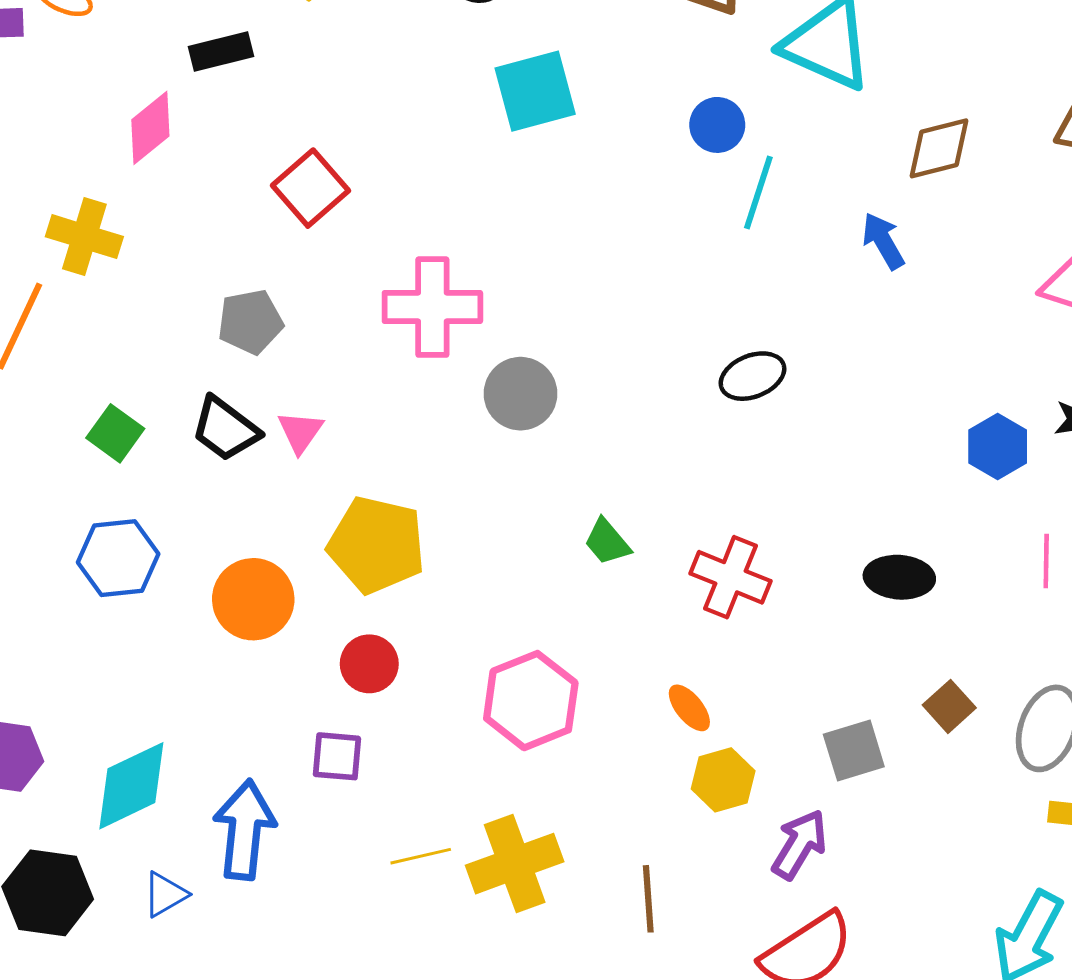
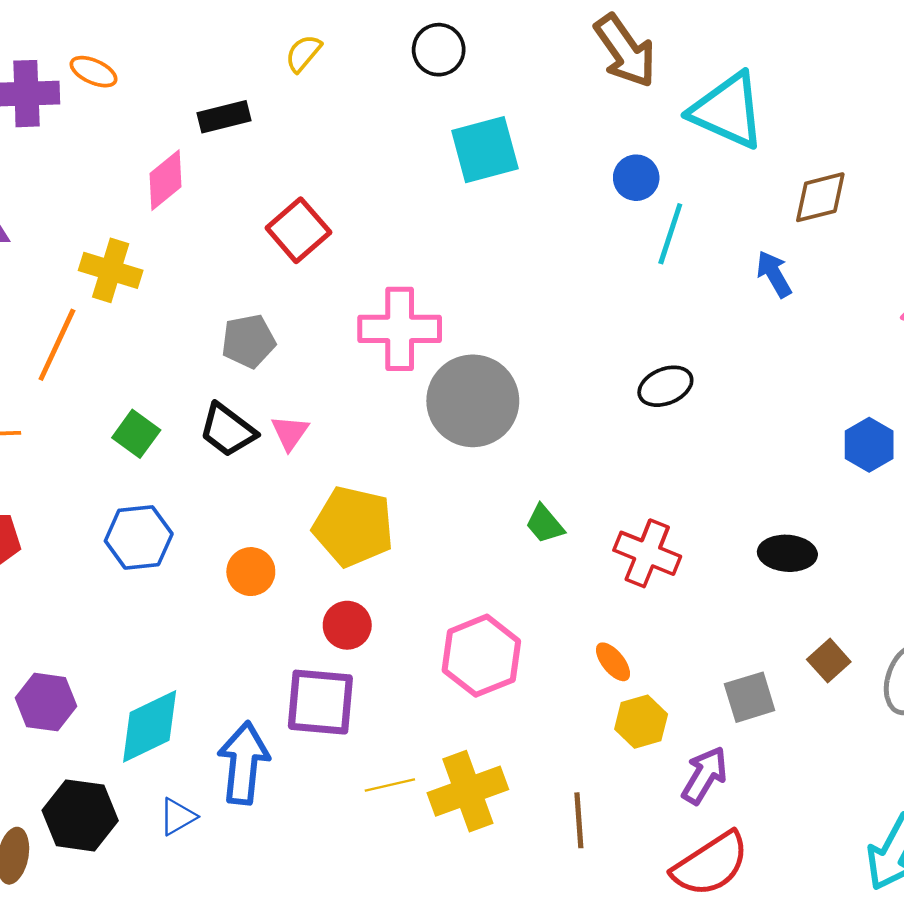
gray circle: (520, 394) -> (473, 401), size x1.5
orange circle: (253, 599) -> (251, 572), size x0.7
purple square: (337, 756) -> (320, 702), size x1.6

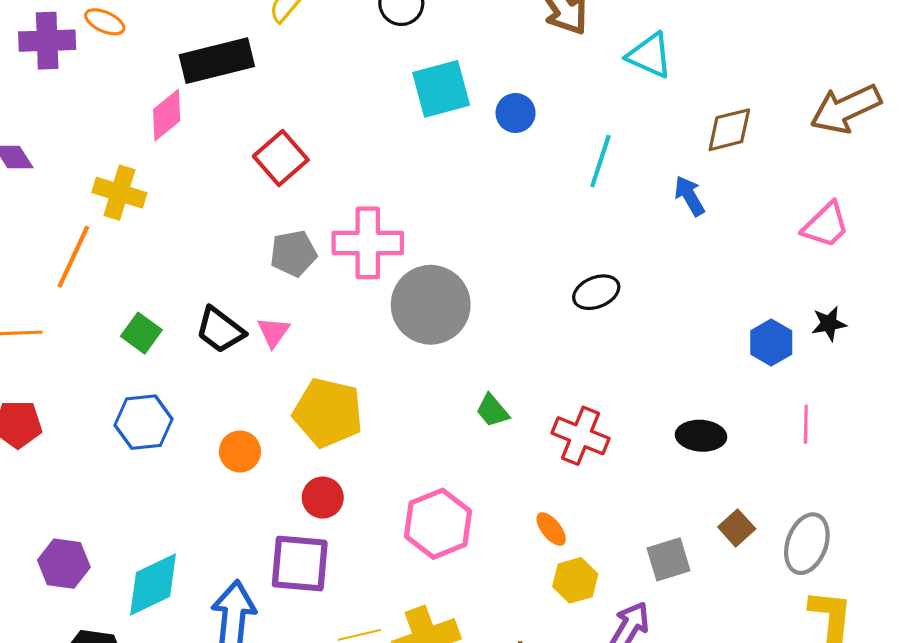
cyan triangle: (728, 111) -> (650, 55), size x0.7
black rectangle: (224, 117) -> (217, 61), size x1.6
blue circle: (636, 178) -> (516, 113), moved
gray pentagon: (248, 341) -> (293, 253), moved

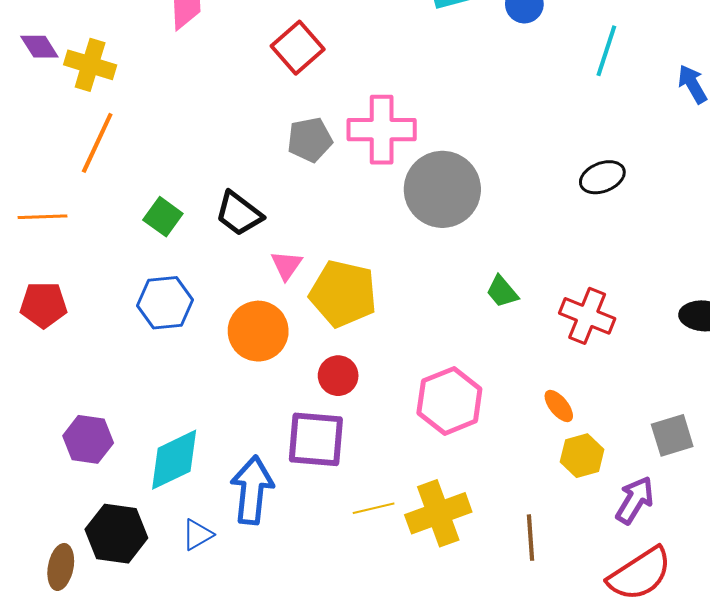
yellow cross: (119, 193) -> (90, 65), moved
pink triangle: (273, 332) -> (286, 265), moved
orange circle: (240, 451) -> (258, 331), size x1.5

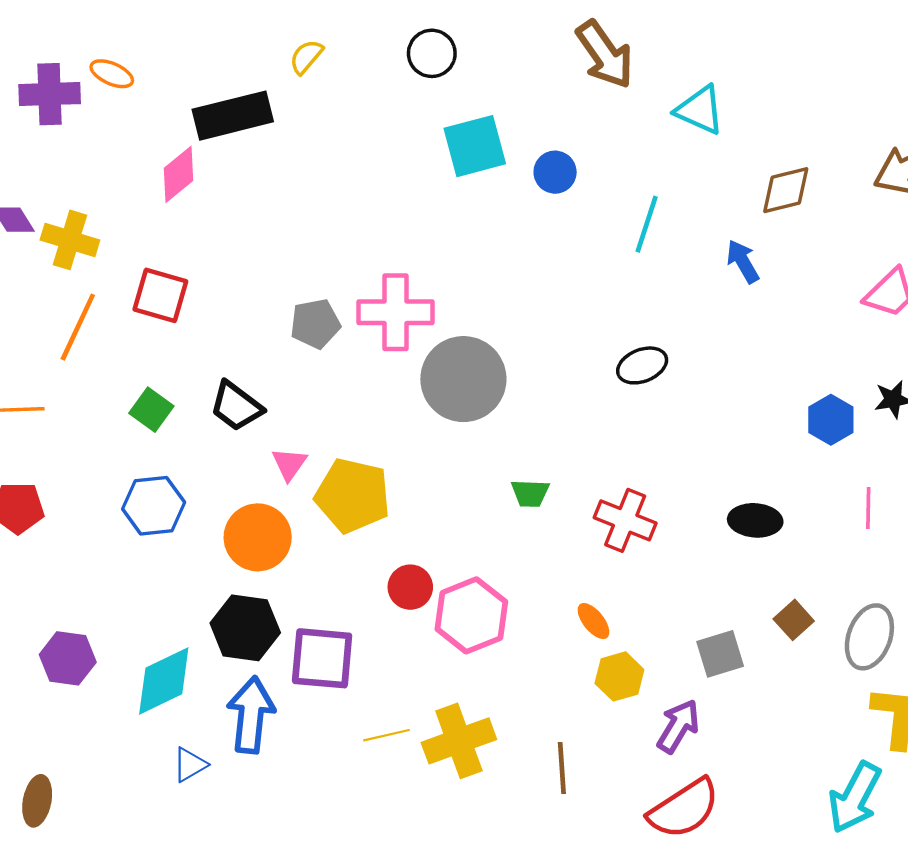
red square: (298, 48) -> (160, 295), moved, turned -33
green trapezoid: (502, 292) -> (530, 493), turned -48
red circle: (338, 376) -> (410, 587), moved
black hexagon: (116, 534) -> (245, 628), moved

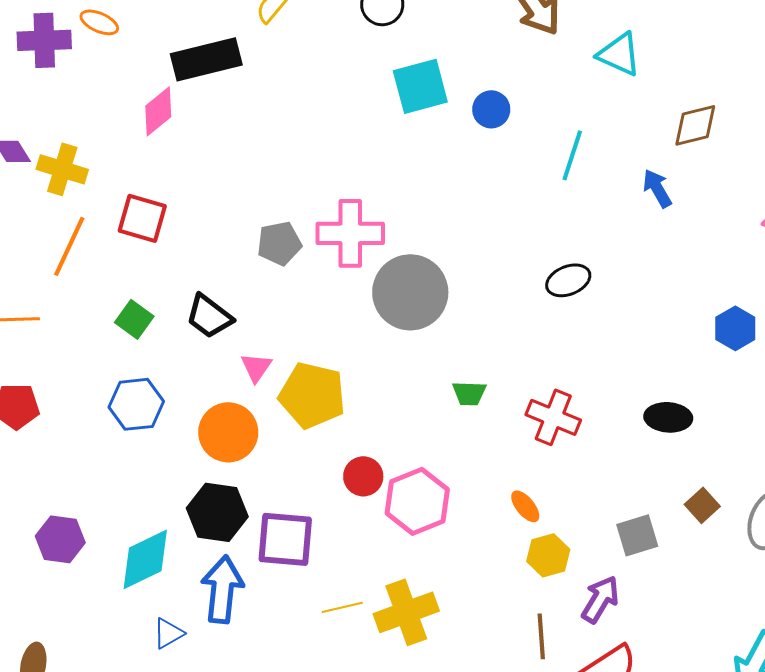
brown line: (562, 768) -> (541, 636), moved

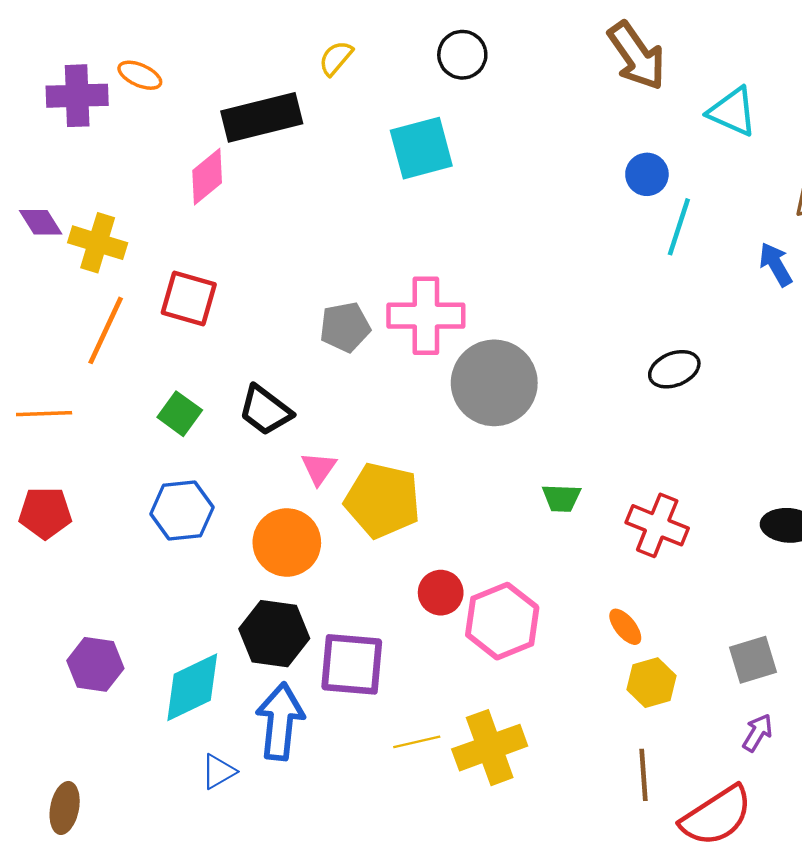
cyan square: (420, 86) -> (421, 148), moved
blue circle: (491, 109) -> (647, 174), moved
purple arrow: (600, 599) -> (757, 733), moved, size x0.7

